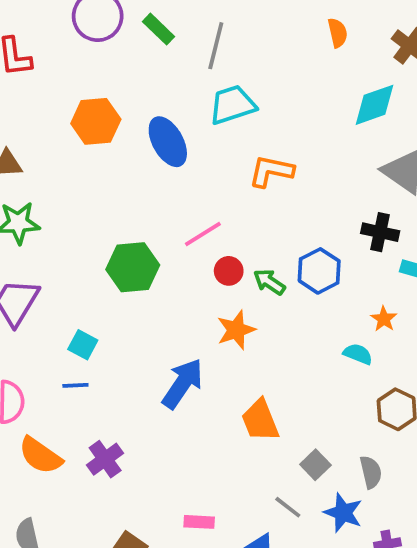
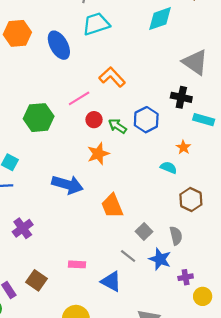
cyan diamond: (375, 105) -> (160, 19), moved
orange L-shape: (271, 171) -> (112, 77), moved, turned 35
blue arrow: (183, 384) -> (67, 185), turned 72

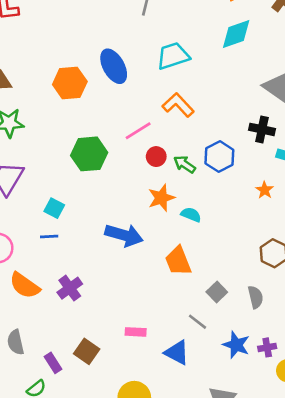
cyan trapezoid: (96, 24) -> (173, 56), moved
orange hexagon: (17, 33) -> (70, 83), moved
cyan semicircle: (169, 168) -> (191, 215), moved
blue star: (160, 259) -> (236, 345), moved

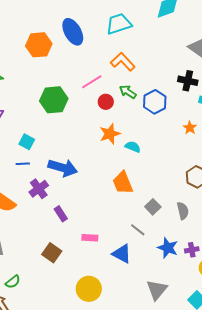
green arrow: (185, 164) -> (128, 92), moved
blue arrow: (124, 235) -> (63, 168), moved
purple cross: (70, 288) -> (39, 189), moved
purple rectangle: (53, 363) -> (61, 214), moved

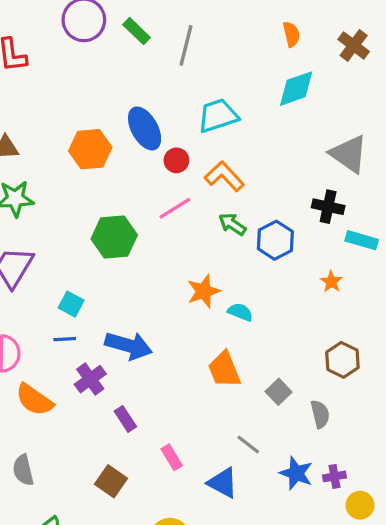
red circle: (106, 102) -> (176, 160), moved
gray square: (153, 207) -> (279, 392), moved
pink rectangle: (90, 238) -> (172, 457), turned 56

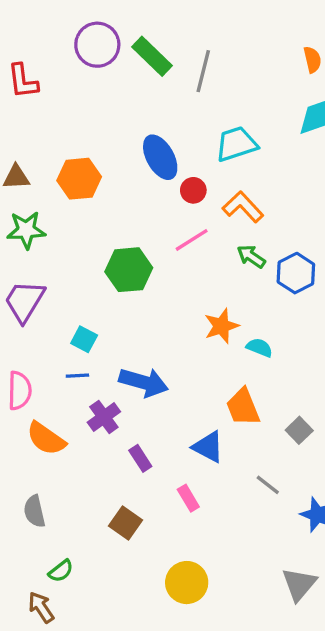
green rectangle: (137, 31) -> (152, 56), size x1.4
orange hexagon: (90, 149) -> (79, 179), moved
blue triangle: (223, 483) -> (208, 447), moved

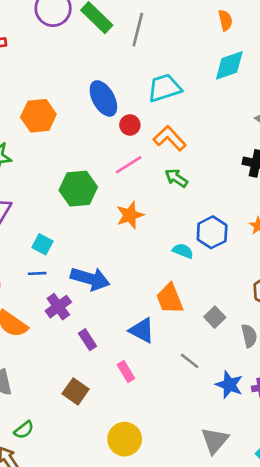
blue hexagon: (296, 273) -> (212, 232), moved
orange star: (221, 326) -> (130, 215), moved

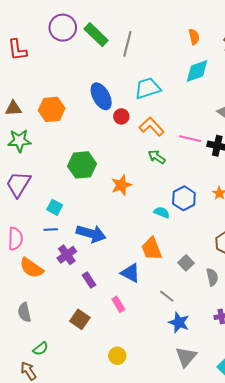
pink line: (129, 165) -> (190, 139), moved, turned 45
blue star: (229, 385) -> (179, 322), moved
yellow circle: (125, 439) -> (117, 356), size x0.7

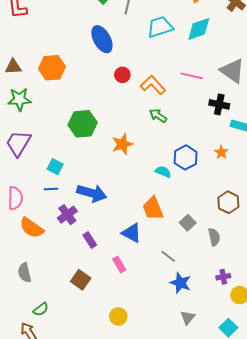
cyan trapezoid: (148, 88) -> (160, 27), moved
blue ellipse: (101, 96) -> (102, 39), moved
pink line: (190, 139) -> (192, 76), moved
gray triangle: (186, 357) -> (188, 318), size x0.7

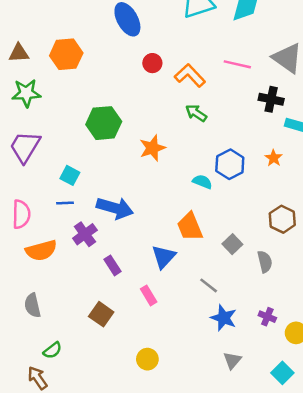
orange semicircle: (32, 228) -> (41, 250), turned -50
blue triangle: (132, 233) -> (164, 257), turned 45
purple cross: (223, 277) -> (267, 317), moved, turned 32

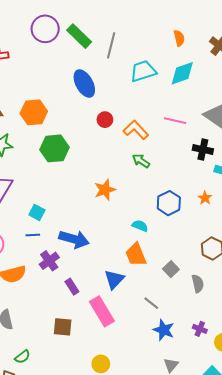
green hexagon: (104, 123) -> (54, 148), moved
cyan semicircle: (202, 182) -> (140, 226), moved
pink rectangle: (149, 295) -> (102, 311), size x1.8
brown square: (101, 314) -> (63, 327), turned -30

